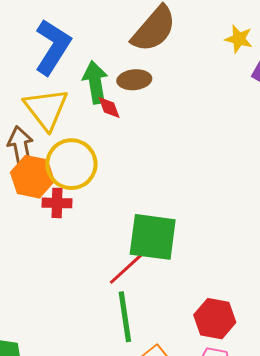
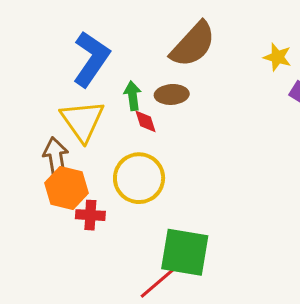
green arrow: (95, 82) -> (133, 96), size x0.7
yellow circle: (71, 164) -> (139, 178), moved

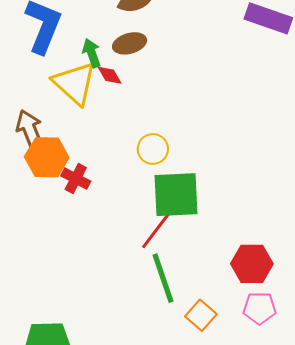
yellow triangle: (82, 121) -> (75, 83), moved
yellow circle: (139, 178) -> (153, 149), moved, size x0.6
red cross: (90, 215) -> (76, 179), turned 36

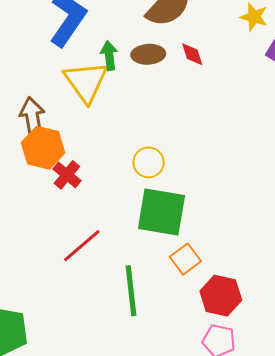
red diamond: (110, 75) -> (192, 54), moved
red line: (157, 230) -> (82, 246), moved
orange square: (201, 315) -> (185, 259), moved

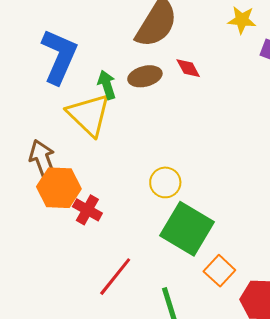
green square: (161, 212) -> (187, 229), turned 32

